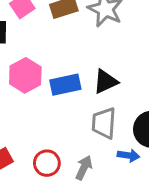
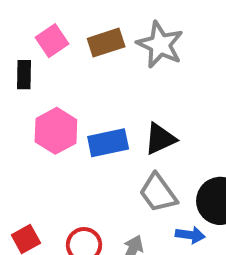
gray trapezoid: (104, 123) -> (158, 193), turned -40

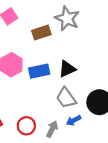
brown rectangle: (106, 43) -> (41, 32), moved
blue arrow: (190, 235) -> (74, 120), moved, turned 144

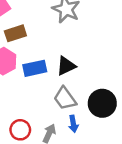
brown rectangle: (41, 32) -> (15, 33), moved
blue arrow: (74, 120) -> (73, 124), turned -72

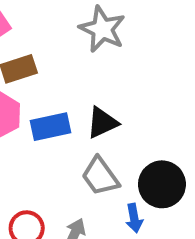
blue arrow: (73, 124) -> (134, 218), moved

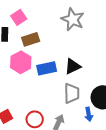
gray trapezoid: (100, 176) -> (72, 93), turned -145

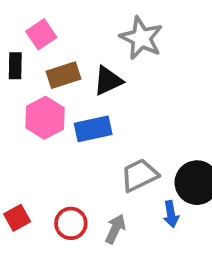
black triangle: (73, 66) -> (108, 81), moved
gray trapezoid: (72, 93) -> (139, 175), turned -115

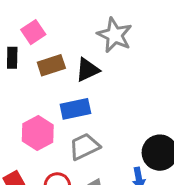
pink hexagon: (45, 118) -> (38, 133), moved
gray trapezoid: (139, 175) -> (84, 147), moved

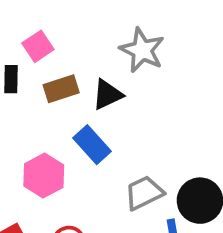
blue rectangle: (75, 109) -> (92, 145), turned 60
gray trapezoid: (84, 147) -> (144, 193), moved

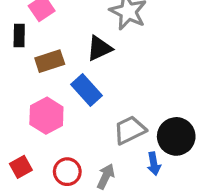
brown rectangle: (61, 89) -> (50, 61), moved

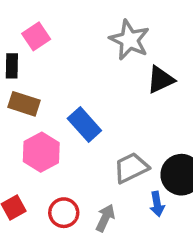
black triangle: (99, 48) -> (161, 80), moved
brown rectangle: (50, 61) -> (24, 104), moved, turned 36

